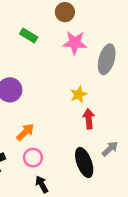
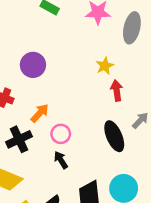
orange arrow: (25, 132) -> (40, 113), moved
black arrow: (42, 184) -> (61, 160), moved

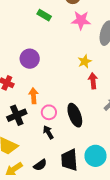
orange arrow: (40, 113) -> (33, 96), turned -49
black ellipse: (114, 136) -> (75, 115), moved

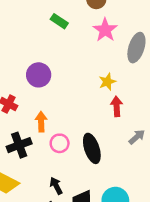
pink star: (81, 20) -> (105, 30), turned 30
black arrow: (48, 132) -> (56, 186), moved

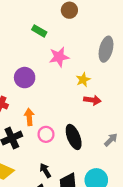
pink star: (105, 30) -> (59, 57), moved, turned 30
red arrow: (117, 106) -> (92, 100), turned 105
gray arrow: (137, 137) -> (111, 140), moved

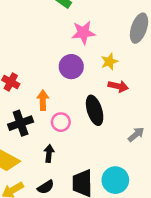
purple circle: (25, 78) -> (71, 67), moved
black ellipse: (74, 137) -> (95, 110), moved
black arrow: (45, 171) -> (49, 153), moved, turned 32

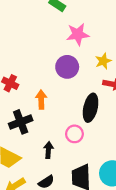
black ellipse: (95, 110) -> (91, 108), turned 32
pink circle: (61, 122) -> (74, 134), moved

